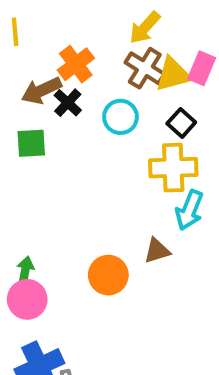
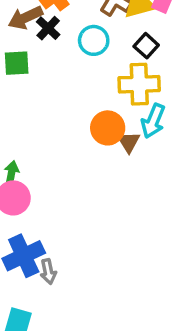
brown triangle: (157, 251) -> (129, 142), moved, turned -45
orange circle: (108, 275) -> (108, 128), moved

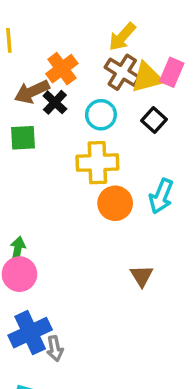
yellow cross: (139, 84) -> (97, 163), moved
brown triangle: (129, 142) -> (142, 276), moved

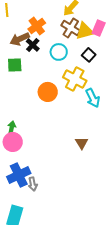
yellow cross: (97, 163) -> (75, 79), moved, turned 30
cyan arrow: (161, 196) -> (93, 98), turned -48
orange circle: (115, 203) -> (48, 92), moved

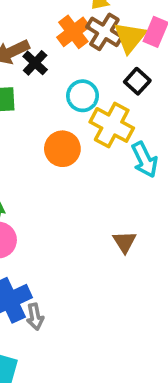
orange cross: (37, 26) -> (73, 32), moved
yellow triangle: (85, 31) -> (130, 37), turned -36
cyan circle: (59, 52) -> (83, 96), moved

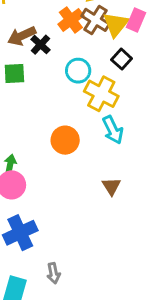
orange circle: (62, 149) -> (65, 140), moved
cyan arrow: (145, 160) -> (113, 130), moved
gray arrow: (35, 317) -> (54, 273), moved

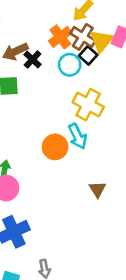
black square: (122, 59) -> (88, 55), moved
cyan circle: (78, 71) -> (70, 65), moved
cyan arrow: (113, 130) -> (78, 136), moved

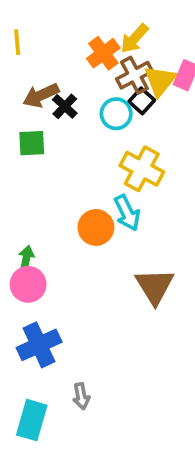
orange cross: (60, 37) -> (103, 53), moved
brown cross: (83, 37) -> (134, 75), turned 30
brown triangle: (97, 189) -> (155, 286), size x1.6

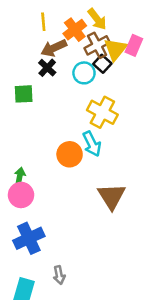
yellow arrow: (134, 39) -> (97, 19), turned -80
yellow line: (17, 42) -> (43, 22), moved
brown arrow: (41, 95) -> (54, 48), moved

